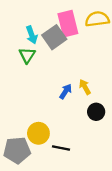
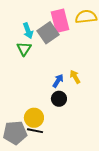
black circle: (96, 112) -> (59, 99), moved
black line: (61, 148) -> (35, 131), moved

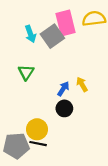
green triangle: (24, 49) -> (26, 72), moved

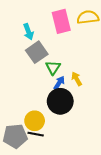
gray square: (52, 36) -> (37, 52), moved
green triangle: (26, 72) -> (53, 68), moved
black circle: (64, 108) -> (60, 101), size x1.6

